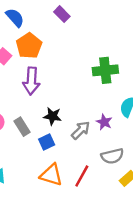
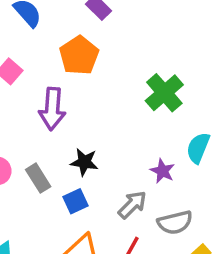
orange pentagon: (29, 46) -> (79, 55), moved
green cross: (105, 70) -> (164, 93), turned -35
gray arrow: (81, 130) -> (132, 205), moved

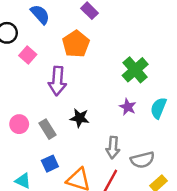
purple star: (163, 171) -> (128, 107), moved
blue square: (75, 201) -> (50, 164), moved
gray arrow: (132, 205) -> (113, 148), turned 140

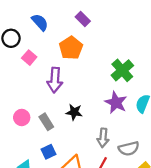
purple star: (128, 107) -> (116, 103), size x1.5

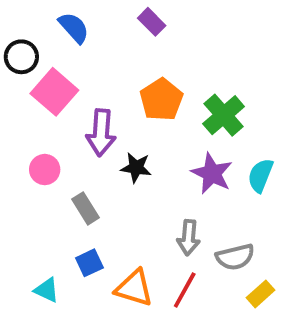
orange pentagon: (71, 48) -> (161, 100), moved
pink square: (29, 58) -> (54, 92), size x1.6
black star: (74, 112) -> (136, 168), moved
pink circle: (22, 117) -> (45, 170), moved

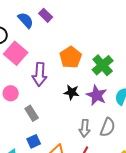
purple rectangle: (152, 22) -> (46, 15), moved
black star: (136, 168) -> (72, 92), moved
gray semicircle: (235, 257) -> (108, 127), moved, turned -54

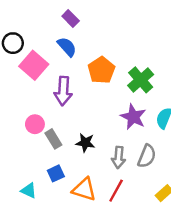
blue semicircle: (26, 20) -> (67, 47), moved
black star: (72, 92) -> (85, 143), moved
pink circle: (11, 93) -> (35, 124), moved

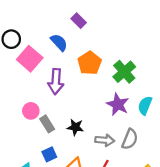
purple rectangle: (71, 18) -> (79, 21), moved
gray arrow: (119, 157) -> (105, 140), turned -90

